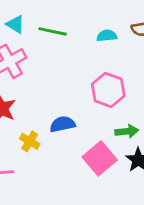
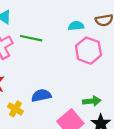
green line: (53, 31) -> (31, 38), moved
pink hexagon: (108, 90) -> (88, 51), moved

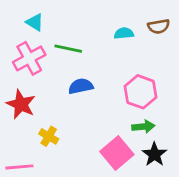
pink hexagon: (88, 51) -> (141, 92), moved
blue semicircle: (41, 95) -> (81, 86), moved

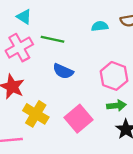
blue semicircle: (81, 86) -> (63, 71), turned -144
yellow cross: (49, 136) -> (36, 114), size x1.5
pink square: (117, 153) -> (78, 119), moved

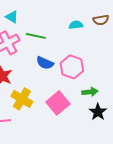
pink hexagon: (114, 76) -> (72, 67), moved

